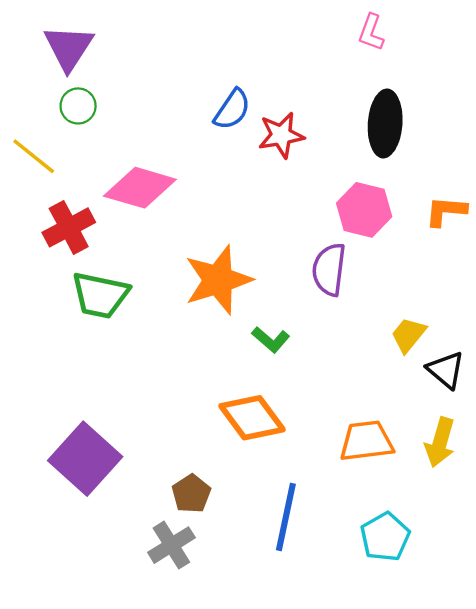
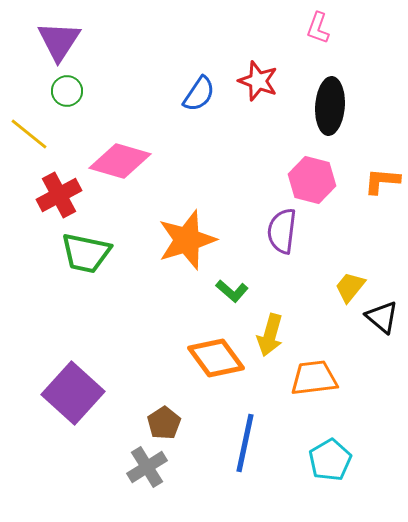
red star: (281, 135) -> (258, 81), moved, turned 30
yellow arrow: (440, 442) -> (270, 335), moved

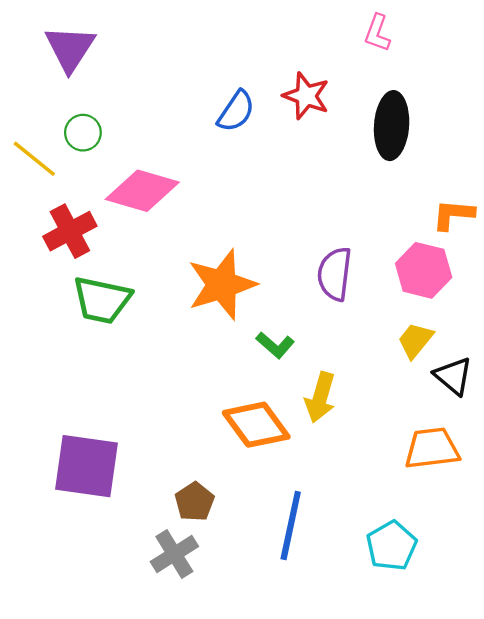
green circle: (67, 91) -> (83, 133), moved
pink hexagon: (312, 180) -> (424, 270), moved
orange trapezoid: (314, 378) -> (432, 448), moved
purple square: (73, 393) -> (87, 466), turned -34

